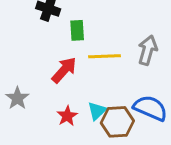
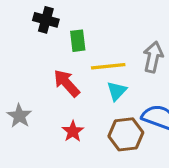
red arrow: (64, 70) -> (67, 83), turned -80
cyan triangle: (97, 111) -> (117, 91), moved

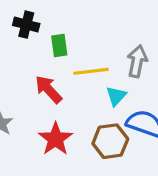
cyan triangle: (117, 91) -> (116, 96), moved
red star: (73, 131) -> (56, 139), size x1.5

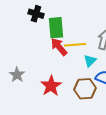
green rectangle: (59, 46) -> (56, 28), size x1.5
red arrow: (48, 89) -> (59, 47), moved

